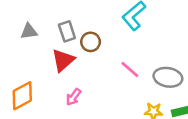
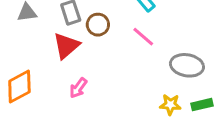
pink line: (130, 69) -> (143, 37), moved

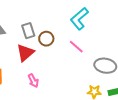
pink arrow: (78, 88) -> (33, 81), turned -64

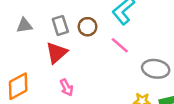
brown circle: (46, 39) -> (88, 27), moved

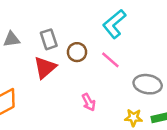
brown circle: (88, 27) -> (77, 52), moved
pink arrow: (66, 87) -> (89, 102), moved

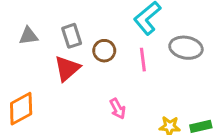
pink line: (110, 60) -> (143, 60), turned 42
gray ellipse: (148, 84) -> (186, 48), moved

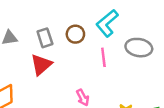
brown circle: (104, 51) -> (75, 34), moved

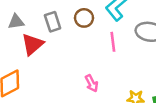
red triangle: (41, 65) -> (32, 44), moved

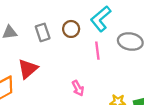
red triangle: (32, 44) -> (28, 69), moved

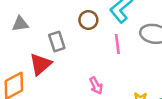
gray rectangle: (43, 32) -> (57, 41), moved

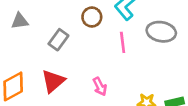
gray rectangle: (57, 41) -> (58, 40), turned 54
red triangle: (40, 64) -> (53, 81), moved

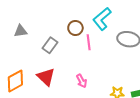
pink line: (123, 42) -> (89, 42), moved
red triangle: (53, 81) -> (46, 77), turned -36

